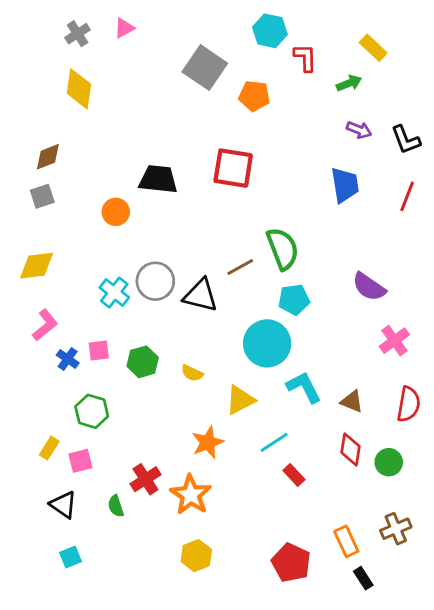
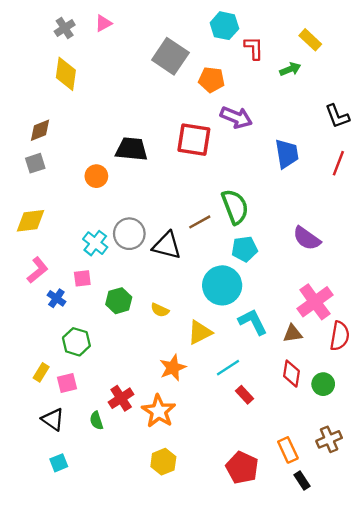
purple arrow: (359, 130) -> (236, 117), moved, size x1.5
pink cross: (394, 341) -> (315, 302), moved, size x1.4
pink square: (99, 350) -> (82, 278), moved
brown triangle: (352, 401) -> (293, 334), turned -30

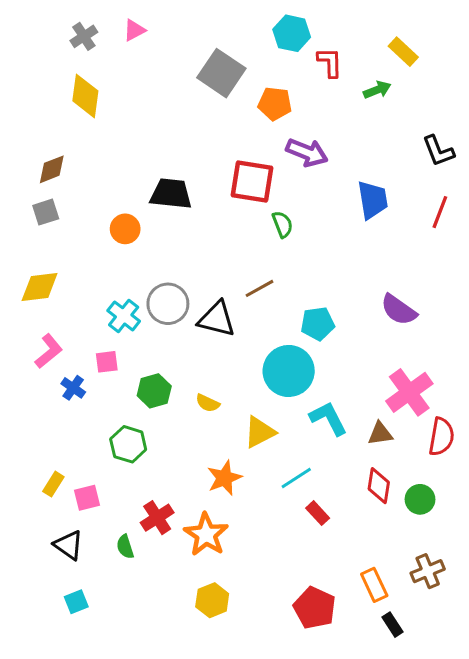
green semicircle: (235, 207) -> (282, 224), moved, size x0.6
green hexagon: (76, 342) -> (128, 444), moved

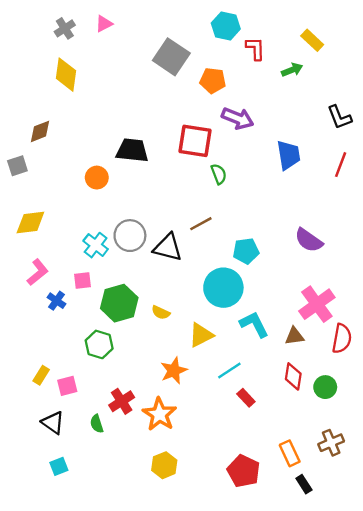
gray square: (46, 212) -> (17, 166), moved
green hexagon: (154, 391) -> (119, 303), size x1.4

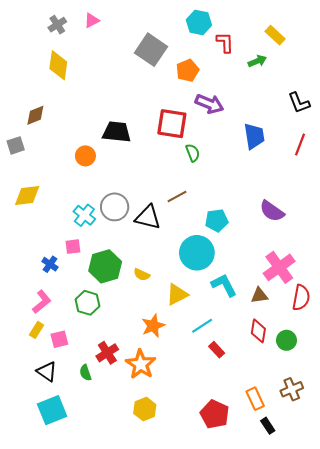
orange pentagon: (213, 80) -> (188, 70), turned -30
pink L-shape: (38, 272) -> (42, 302), moved
cyan square: (59, 466) -> (52, 410), size x1.8

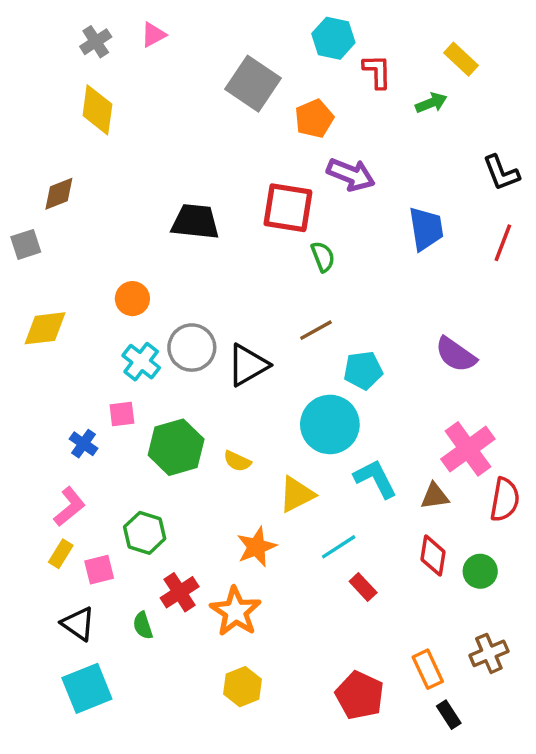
orange circle: (85, 156) -> (132, 299), moved
brown line: (177, 197) -> (316, 330), moved
black triangle: (148, 217) -> (248, 365), turned -44
green hexagon: (88, 303) -> (145, 533), moved

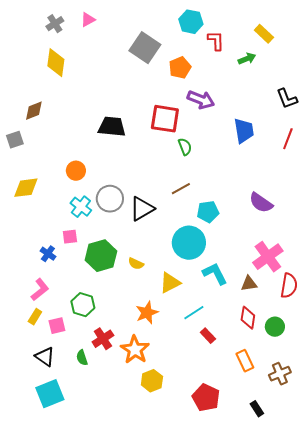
orange rectangle: (428, 669) -> (245, 361), moved
yellow hexagon: (242, 687) -> (152, 381), moved

